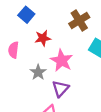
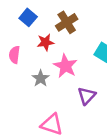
brown cross: (79, 21) -> (67, 22), moved
purple triangle: (60, 89) -> (87, 96), moved

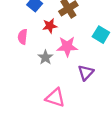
pink star: (65, 66) -> (67, 46), turned -30

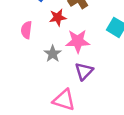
purple triangle: (86, 73) -> (84, 71), moved

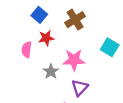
red star: (58, 17) -> (46, 38), moved

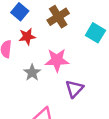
cyan square: (110, 47) -> (95, 33), moved
purple triangle: (80, 88) -> (74, 89), moved

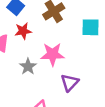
cyan square: (95, 33) -> (90, 27), turned -30

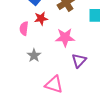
gray star: (28, 67) -> (34, 55), moved

